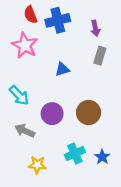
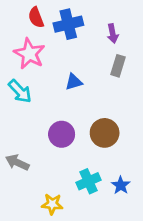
cyan arrow: (19, 95) -> (20, 91), moved
gray arrow: (25, 131) -> (17, 162), moved
yellow star: (37, 165) -> (52, 204), moved

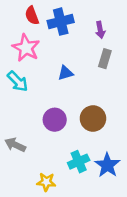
blue star: (121, 185) -> (107, 165), size x1.5

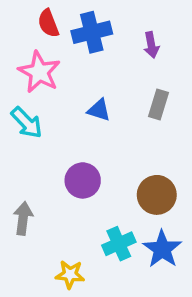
gray rectangle: (105, 59) -> (159, 105), moved
blue triangle: (65, 73) -> (99, 110), turned 35
brown circle: (93, 118) -> (157, 195), moved
gray arrow: (15, 145) -> (23, 218), turned 72

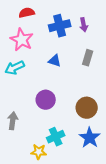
red semicircle: (48, 23) -> (27, 13), turned 98
blue cross: (92, 32) -> (60, 26), moved
cyan arrow: (27, 123) -> (15, 68), turned 108
cyan cross: (119, 244) -> (56, 137), moved

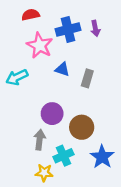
pink star: (22, 40) -> (40, 45), moved
gray rectangle: (88, 58) -> (87, 78), moved
brown circle: (87, 108) -> (82, 127), moved
gray arrow: (13, 121) -> (40, 140), moved

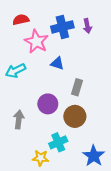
red semicircle: (31, 15) -> (21, 20), moved
gray rectangle: (87, 78) -> (77, 87), moved
gray arrow: (40, 140) -> (19, 119), moved
blue star: (102, 157) -> (94, 156), moved

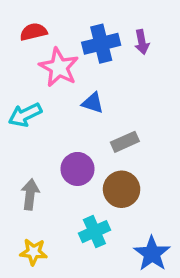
gray rectangle: (77, 87) -> (125, 142), turned 49
yellow star: (41, 158) -> (33, 252), moved

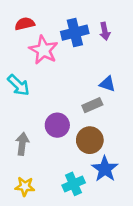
blue triangle: (93, 103) -> (107, 84), moved
cyan arrow: (25, 115) -> (18, 85), turned -110
cyan cross: (94, 232) -> (74, 184), moved
blue star: (152, 254) -> (105, 169), moved

